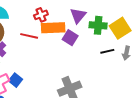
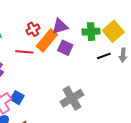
purple triangle: (78, 16) -> (60, 26), moved, turned 42
orange rectangle: (53, 28) -> (47, 40), turned -40

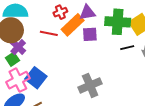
green cross: (91, 32) -> (118, 22), size x1.4
purple square: (65, 48) -> (90, 34), turned -35
blue square: (17, 98) -> (36, 78), size x1.5

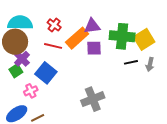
red cross: (60, 12) -> (54, 25), moved, turned -32
blue square: (36, 78) -> (46, 73), moved
pink cross: (18, 80) -> (31, 91), moved, size x0.6

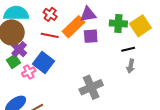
green cross: (122, 36) -> (118, 23), size x0.7
gray arrow: (150, 64) -> (131, 66), moved
pink cross: (31, 91) -> (29, 72), moved

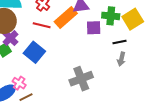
purple square: (91, 36) -> (94, 28), moved
pink cross: (29, 72) -> (19, 83), moved, turned -32

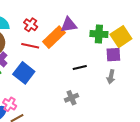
purple square: (94, 28) -> (113, 55), moved
black line: (119, 42) -> (80, 68), moved
gray cross: (81, 79) -> (71, 98), size x0.6

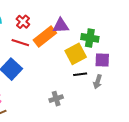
yellow square: (121, 37) -> (76, 54), moved
black line: (80, 68) -> (80, 74), moved

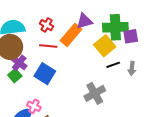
green cross: (90, 38) -> (115, 27), size x1.4
purple square: (102, 60) -> (131, 36), moved
gray cross: (56, 99) -> (95, 93), size x1.5

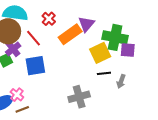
purple triangle: (84, 21) -> (86, 24), turned -48
red line: (48, 46) -> (33, 38), moved, turned 30
blue square: (45, 74) -> (35, 66), turned 35

